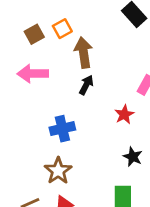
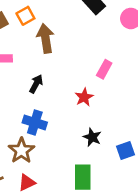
black arrow: (86, 85) -> (36, 84), moved
blue cross: (62, 129) -> (35, 123), moved, turned 30

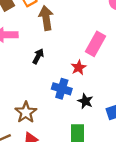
pink rectangle: (104, 69) -> (95, 44), size x1.5
blue cross: (35, 123) -> (62, 89), moved

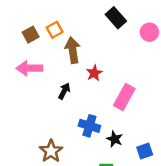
pink rectangle: (95, 44) -> (124, 97), moved
red star: (79, 67) -> (94, 73), moved

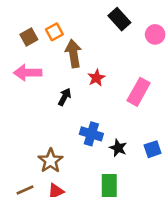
pink rectangle: (124, 97) -> (139, 92), moved
blue square: (145, 151) -> (153, 149), moved

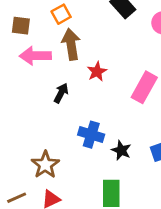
orange square: (54, 32) -> (61, 14), moved
brown square: (29, 37) -> (21, 26), turned 36
pink arrow: (28, 73) -> (35, 56), moved

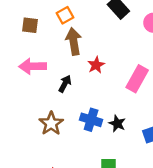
pink arrow: (35, 56) -> (33, 66), moved
black star: (121, 150) -> (117, 124), moved
brown star: (45, 165) -> (51, 124), moved

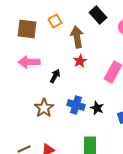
brown square: (30, 25) -> (27, 29), size x1.5
brown arrow: (74, 41) -> (77, 37), moved

